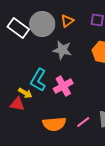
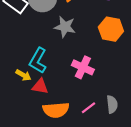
pink cross: (63, 86) -> (83, 67), moved, turned -36
red triangle: (17, 104) -> (40, 86), moved

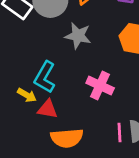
pink line: (88, 108) -> (119, 133), moved, turned -56

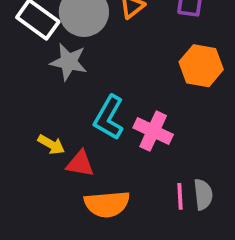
gray star: (78, 36) -> (69, 62), moved
cyan L-shape: (45, 77) -> (109, 118), moved

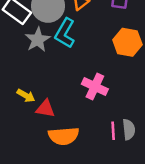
gray star: (69, 62) -> (38, 40), turned 30
cyan L-shape: (109, 118) -> (65, 33), moved

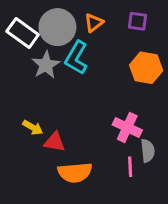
pink cross: (95, 87) -> (127, 127), moved
gray semicircle: (129, 129) -> (148, 151), moved

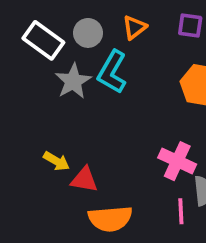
gray circle: (57, 27) -> (88, 33), size x0.6

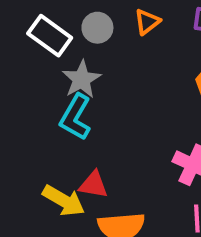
cyan L-shape: (112, 72) -> (76, 117), moved
yellow arrow: (56, 161) -> (64, 201), moved, size x1.5

